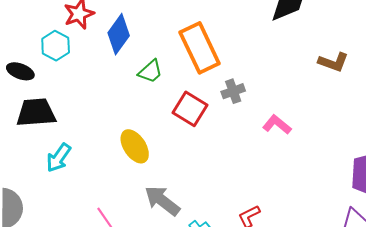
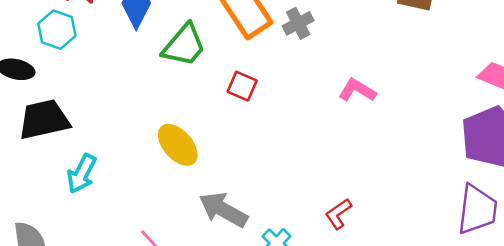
green trapezoid: (150, 71) -> (184, 45), size x1.4
gray cross: (233, 91) -> (298, 23), moved
red square: (190, 109) -> (242, 86), size x0.7

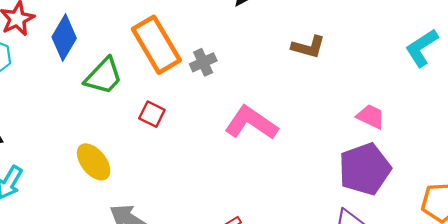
pink L-shape: (357, 90) -> (251, 123), size x1.6

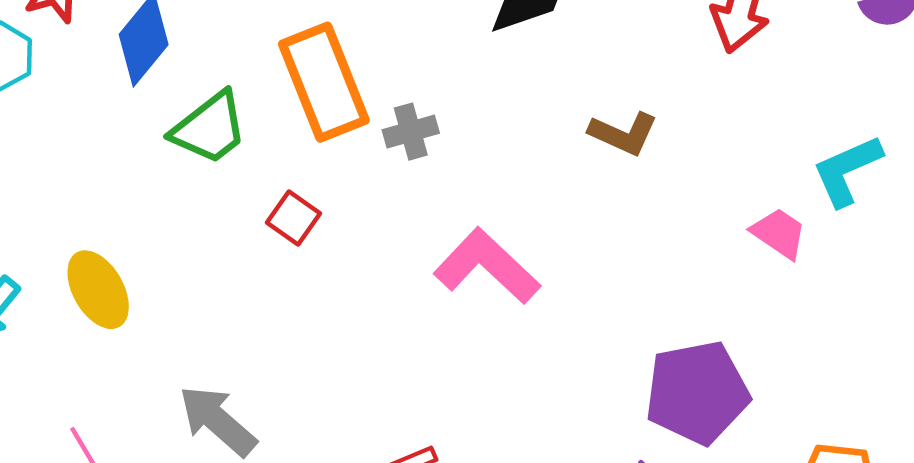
pink trapezoid: (371, 116) -> (779, 233), moved
yellow ellipse: (94, 162) -> (98, 290), moved

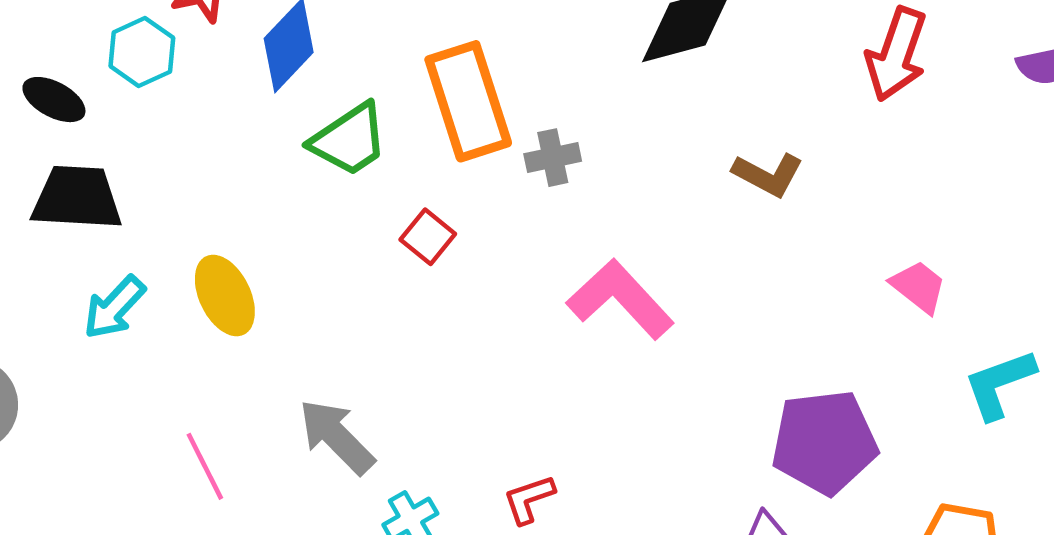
cyan L-shape: (847, 170) -> (999, 384), moved

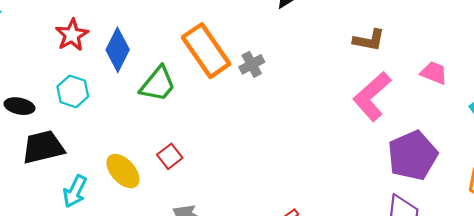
cyan hexagon: (142, 52) -> (73, 91), moved
brown L-shape: (768, 175) -> (369, 40), moved
red square: (428, 237) -> (170, 156), moved, turned 30
pink L-shape: (620, 299) -> (372, 96), moved, turned -72

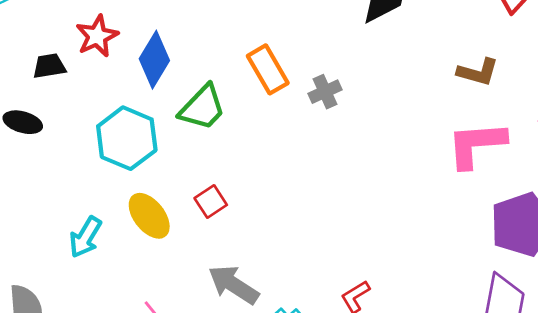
orange rectangle: (206, 51) -> (268, 69), size x0.7
cyan hexagon: (73, 91) -> (127, 138), moved, size x1.5
pink L-shape: (372, 96) -> (476, 144), turned 33
black trapezoid: (43, 147) -> (49, 66), moved, size x0.6

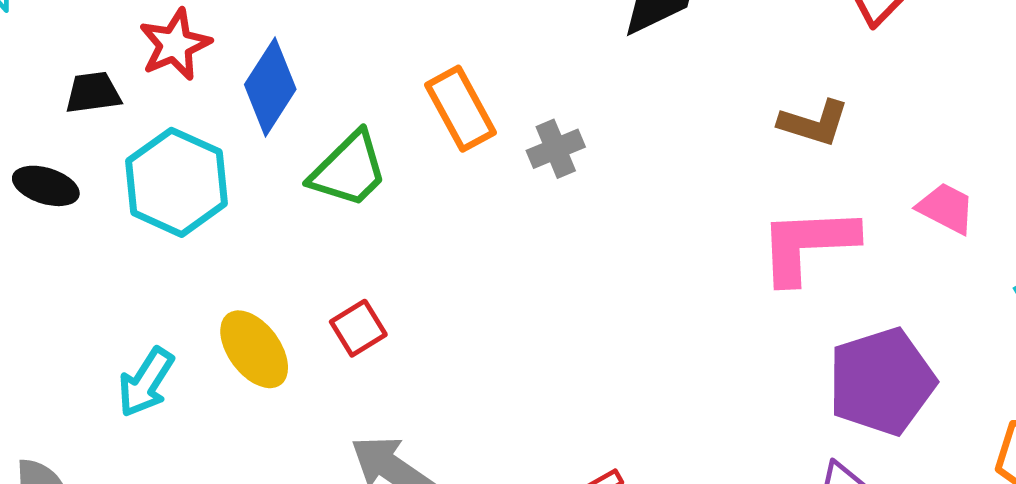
cyan hexagon: (127, 138) -> (176, 182), moved

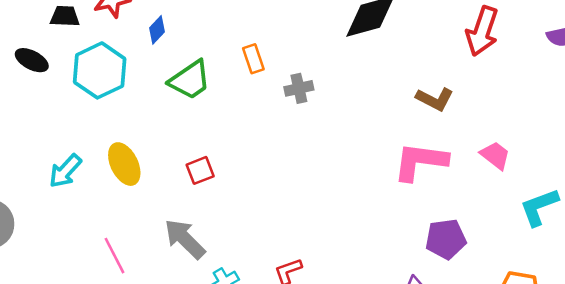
blue diamond: (270, 87) -> (157, 30), size x0.6
orange rectangle: (460, 109) -> (253, 59), size x0.7
red square: (358, 328) -> (200, 170), moved
purple pentagon: (882, 382) -> (446, 239), size x0.7

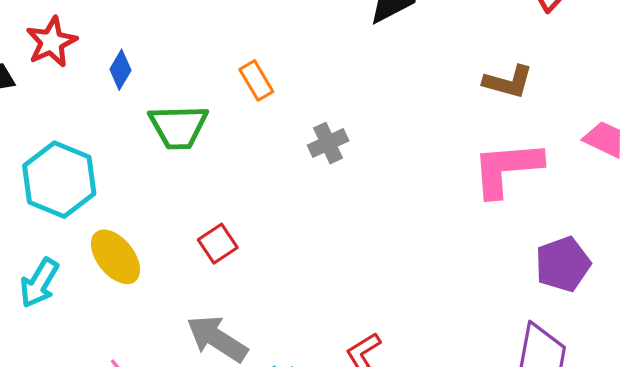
cyan hexagon: (100, 70) -> (59, 180), moved
green trapezoid: (190, 80) -> (178, 127), turned 45
gray cross: (299, 88) -> (328, 143), moved

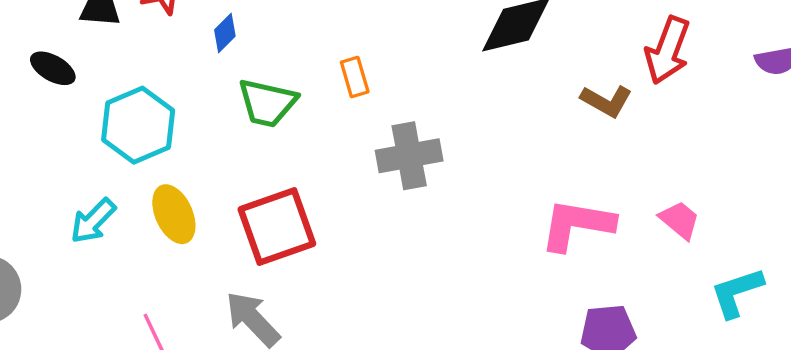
brown L-shape: (508, 82) -> (606, 101), moved
gray cross: (328, 143) -> (409, 156), size x1.6
red square: (218, 244) -> (277, 227), size x2.0

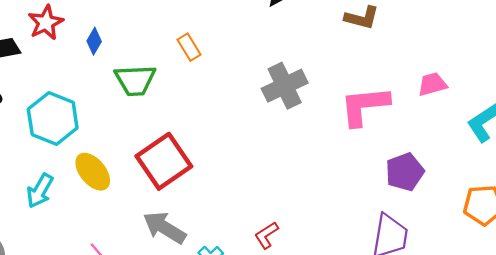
gray cross: (409, 156) -> (285, 86), moved
pink trapezoid: (680, 220) -> (432, 84), turned -40

